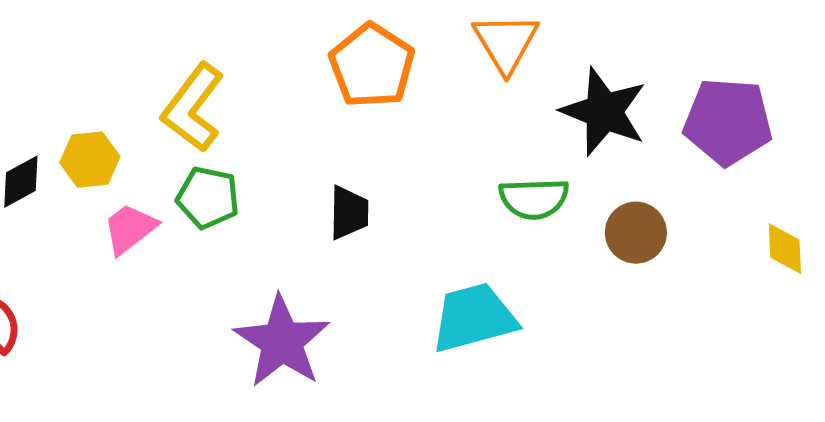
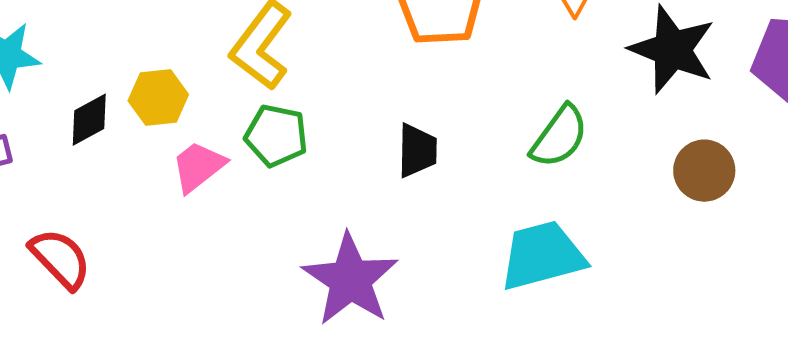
green semicircle: (534, 199) -> (559, 137), moved, turned -52

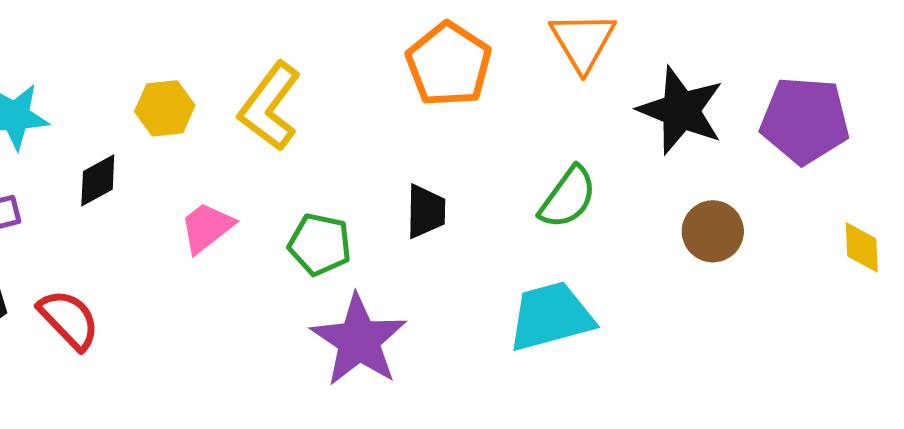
yellow hexagon: (158, 98) -> (165, 108), moved
green pentagon: (276, 136) -> (320, 244), moved

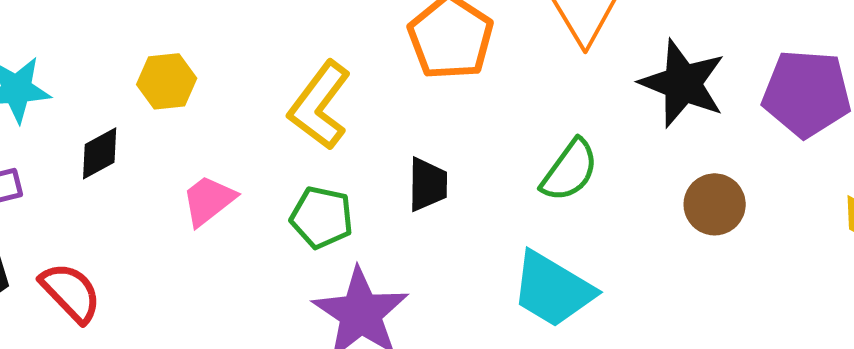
yellow L-shape: (270, 106) -> (320, 105), moved
cyan trapezoid: (551, 316) -> (553, 289), turned -134

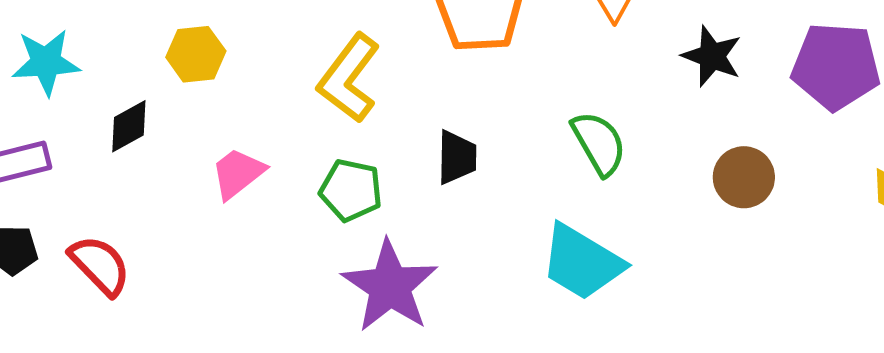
black star: (683, 83) -> (712, 56), size x0.7
green semicircle: (570, 170) -> (599, 143), turned -66

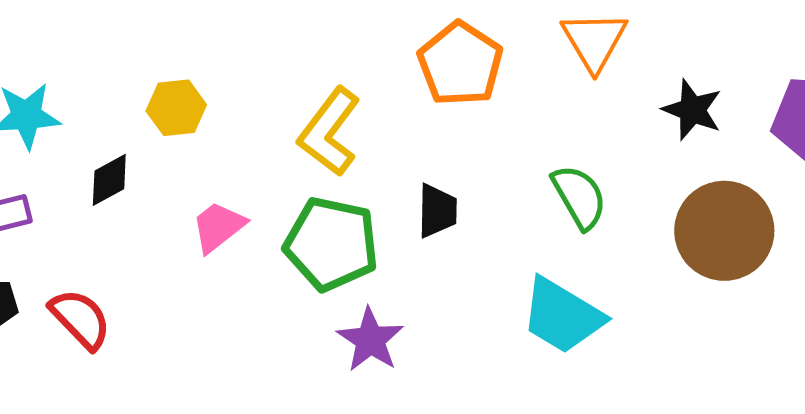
brown circle: (744, 177) -> (724, 231), size x1.6
green pentagon: (351, 190) -> (331, 244), size x1.5
purple star: (390, 286) -> (370, 340), size x0.7

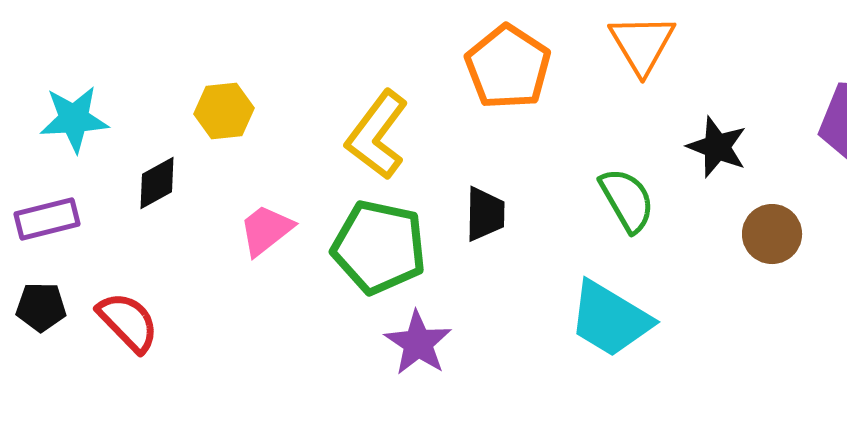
black star: (692, 110) -> (717, 147), moved
brown circle: (724, 231) -> (772, 234), size x0.6

